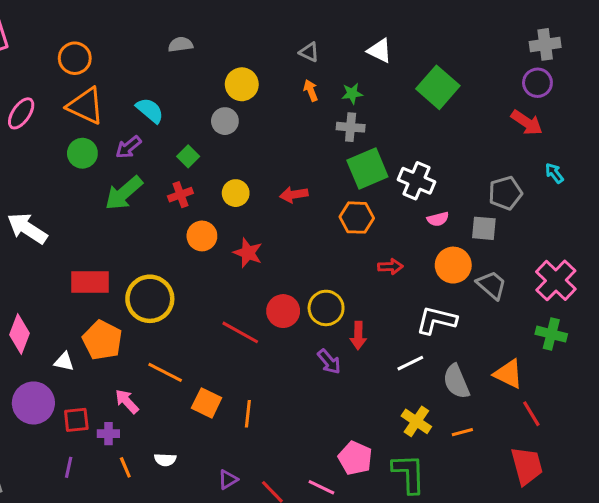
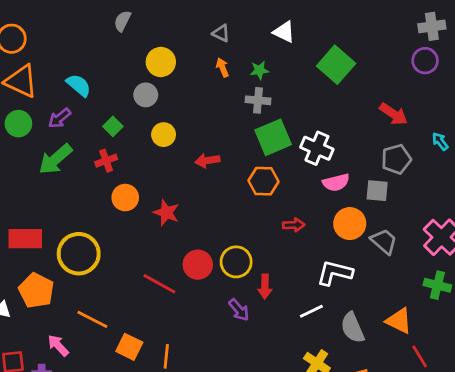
gray semicircle: (180, 44) -> (122, 21), moved, turned -55
red arrow: (527, 123) -> (394, 114), moved
yellow circle: (236, 193) -> (164, 135), moved
pink semicircle: (438, 219) -> (336, 182), size x1.4

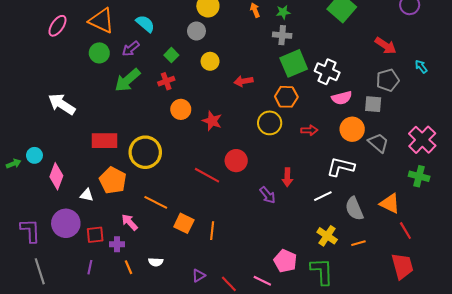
yellow circle: (236, 262) -> (270, 123), moved

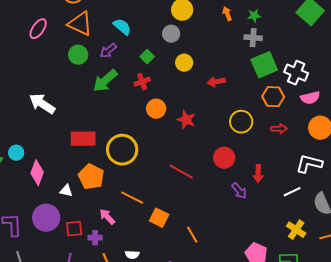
orange hexagon: (286, 97) -> (273, 97), moved
red circle: (236, 161) -> (224, 158), moved
orange line: (212, 231) -> (192, 235), moved, turned -36

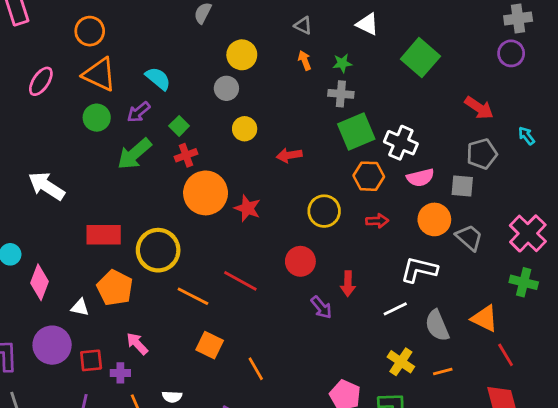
green square: (147, 57) -> (179, 126), moved
orange circle: (156, 109) -> (206, 193), size x1.6
orange line: (132, 198) -> (193, 296), moved

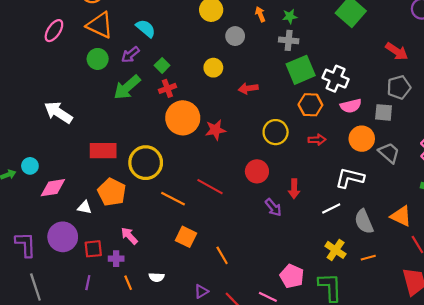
gray circle: (226, 88) -> (235, 36), moved
red star: (247, 208) -> (215, 130), turned -30
pink diamond: (39, 282) -> (53, 188), turned 60

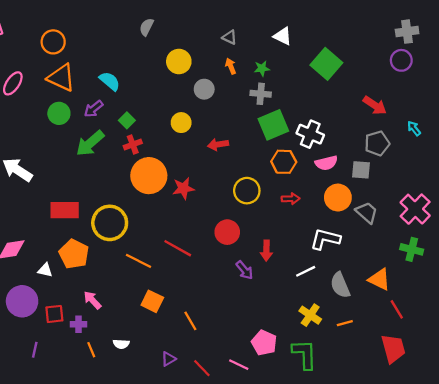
purple line: (88, 283) -> (35, 350), moved

